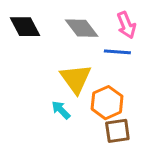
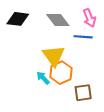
black diamond: (25, 27) -> (18, 19), turned -55
orange hexagon: (107, 103) -> (61, 73), moved

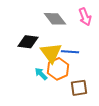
black diamond: (18, 19) -> (28, 42), moved
blue line: (83, 37) -> (70, 52), moved

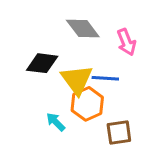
pink arrow: (85, 17) -> (126, 42), moved
cyan arrow: (41, 74) -> (56, 122), moved

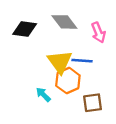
black diamond: (42, 63) -> (25, 29), moved

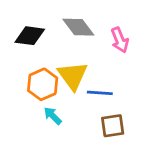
blue line: (82, 61) -> (100, 93), moved
orange hexagon: (68, 81) -> (43, 84), moved

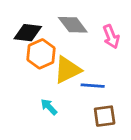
yellow triangle: (73, 76) -> (67, 70), turned 40
orange hexagon: (43, 84) -> (41, 54), moved

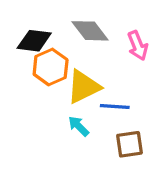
cyan arrow: (49, 107) -> (79, 126), moved

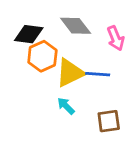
blue line: (115, 106) -> (98, 74), moved

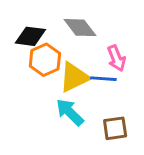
pink arrow: (116, 38) -> (117, 58), moved
cyan arrow: (66, 106) -> (70, 112), size x1.5

